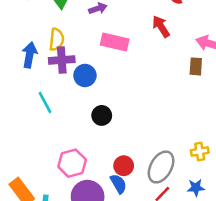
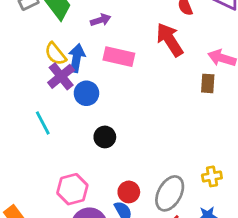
red arrow: (161, 27) -> (170, 40), size x1.4
yellow semicircle: (57, 39) -> (55, 54), turned 135
blue arrow: (30, 55) -> (77, 58), moved
purple cross: (62, 60) -> (61, 76), turned -35

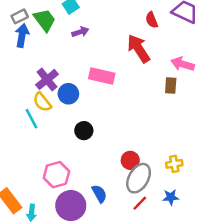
yellow semicircle: (55, 54) -> (42, 102), moved
pink rectangle: (119, 57) -> (102, 76), moved
blue arrow: (77, 58) -> (22, 35), moved
red circle: (129, 192) -> (130, 160), moved

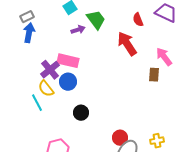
green trapezoid: (45, 20) -> (96, 20), moved
pink arrow: (183, 64) -> (164, 57), turned 36
pink rectangle: (102, 76) -> (68, 61), moved

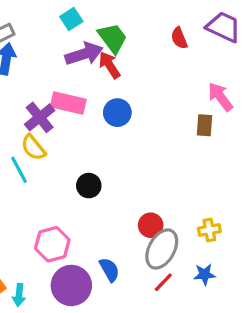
purple arrow: (78, 30) -> (84, 54), size x1.6
red arrow: (127, 44) -> (109, 65), moved, size x0.7
blue circle: (68, 82) -> (117, 113), moved

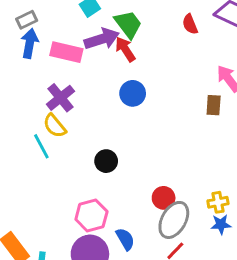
pink rectangle: (68, 103) -> (66, 52), moved
pink hexagon: (52, 244) -> (91, 216), moved
blue star: (205, 274) -> (221, 224), moved

